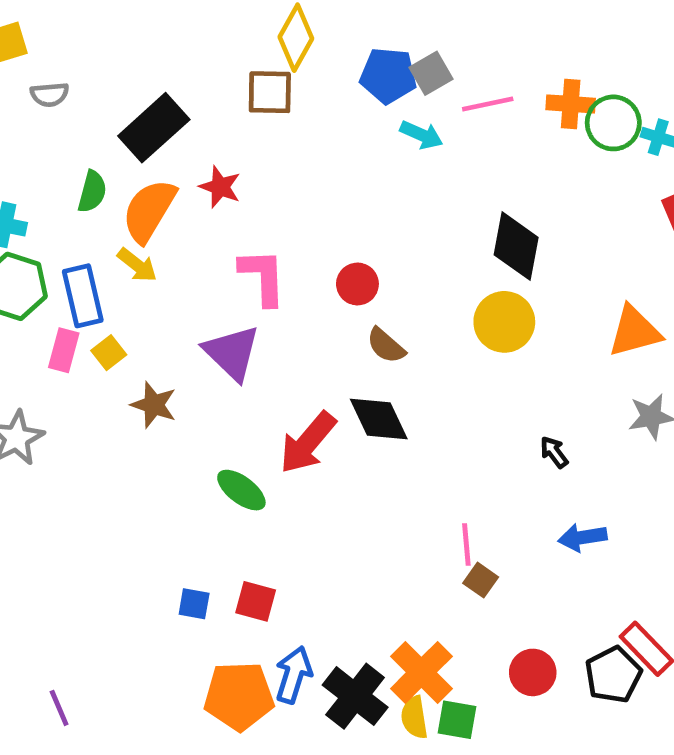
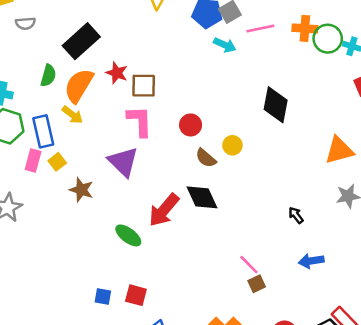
brown square: (270, 92) -> (144, 86), moved
yellow circle: (504, 322) -> (232, 145), moved, size x0.6
pink line: (466, 545) -> (249, 265), turned -40
brown square: (481, 580) -> (257, 284), turned 30

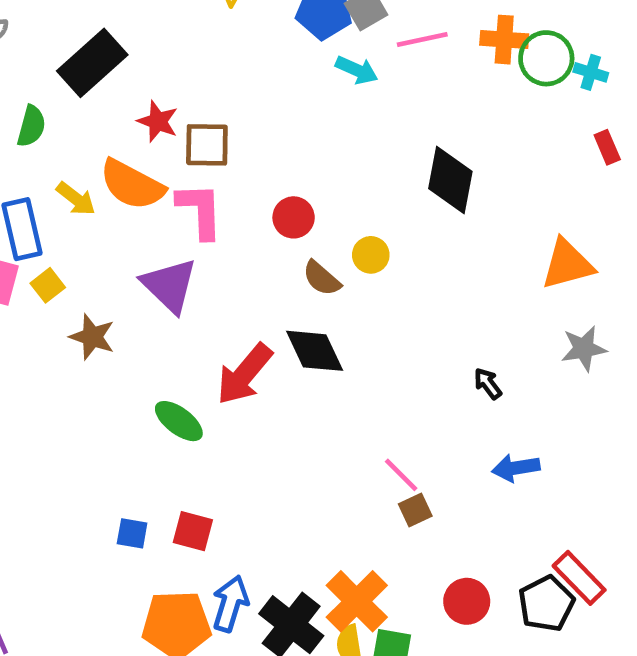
orange semicircle: (79, 86) -> (132, 185), moved, turned -93

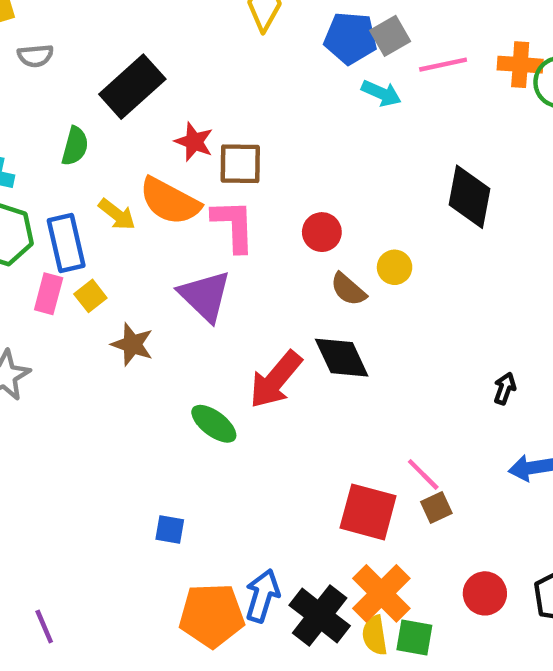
black arrow: (488, 384) -> (505, 388), turned 56
red square: (193, 531) -> (368, 512), moved, size x1.5

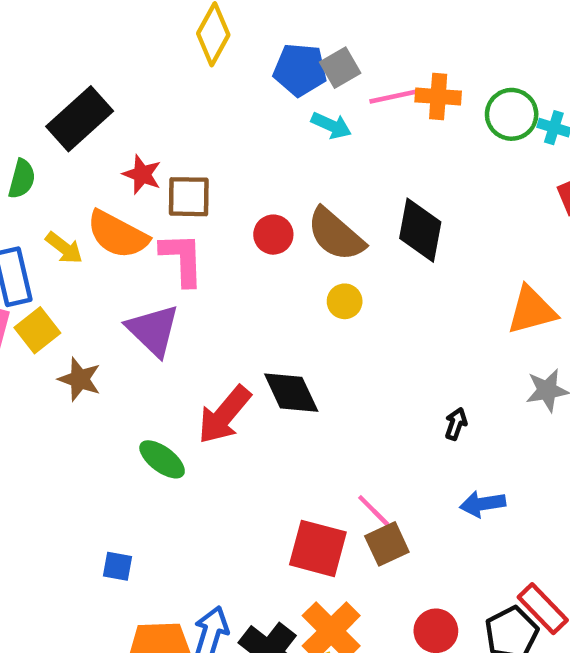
orange cross: (520, 65) -> (438, 97), moved
red circle: (322, 232) -> (273, 235), moved
brown semicircle: (348, 289) -> (336, 235), moved, size x1.6
yellow square: (90, 296) -> (37, 330), size x1.4
brown square: (436, 507) -> (387, 544), size x1.4

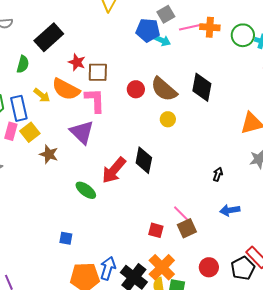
blue pentagon: (300, 70) -> (148, 30), moved
black diamond: (291, 393) -> (144, 160), turned 36
red square: (318, 548) -> (156, 230), size x0.6

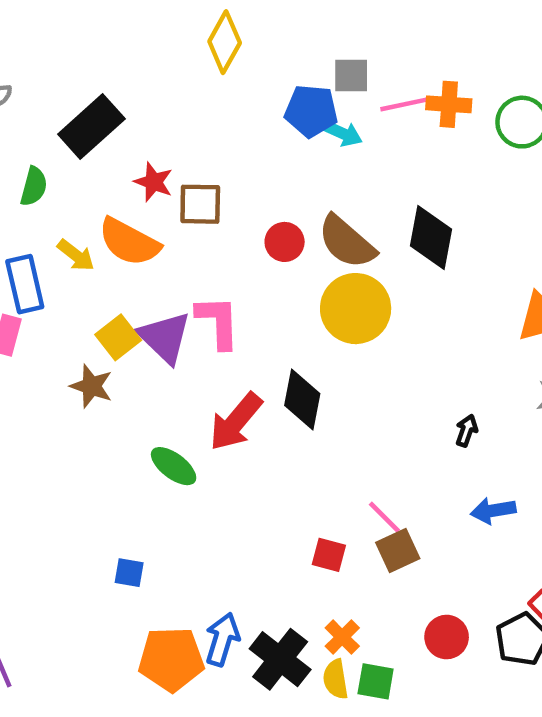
gray square: (166, 14) -> (351, 75), turned 30
pink L-shape: (95, 100) -> (218, 322), moved
yellow circle: (168, 119) -> (356, 309), size x2.0
yellow square: (30, 132) -> (118, 337), moved
orange cross: (162, 267) -> (342, 637), size x0.6

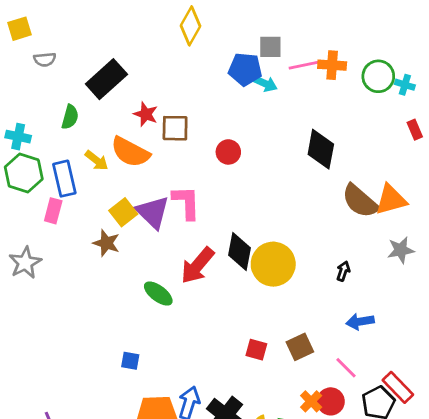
brown semicircle: (347, 242) -> (360, 201), moved
yellow circle: (356, 309) -> (273, 264), moved
pink line: (384, 517) -> (346, 368), moved
orange cross: (342, 637) -> (311, 401), moved

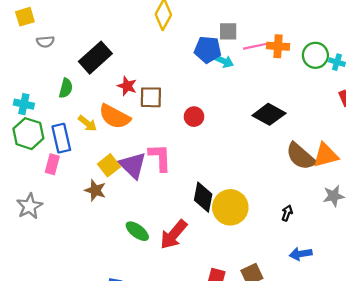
black diamond: (321, 149) -> (269, 114), turned -72
red arrow: (198, 265) -> (174, 235), moved

